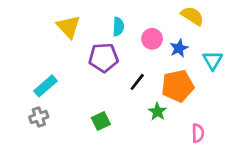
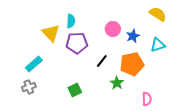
yellow semicircle: (192, 16) -> (158, 14), moved
yellow triangle: (68, 27) -> (51, 33), moved
cyan semicircle: (118, 27) -> (71, 21), moved
cyan triangle: (213, 60) -> (158, 45), turned 42

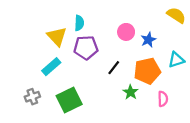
cyan triangle: (158, 45) -> (176, 60), moved
cyan rectangle: (34, 64) -> (51, 67), moved
green square: (75, 90) -> (69, 100), moved, size x1.6
pink semicircle: (147, 99) -> (163, 99), moved

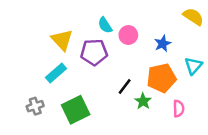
cyan semicircle: (79, 23) -> (105, 25), moved, turned 144
pink circle: (126, 32) -> (128, 35), moved
cyan triangle: (176, 60) -> (193, 66), turned -30
black line: (114, 68) -> (125, 87), moved

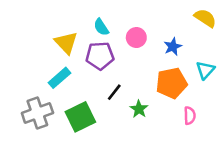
cyan semicircle: (105, 25) -> (101, 27), moved
black line: (125, 87) -> (114, 92), moved
green star: (143, 101) -> (139, 109), moved
gray cross: (35, 106) -> (37, 113), size x1.6

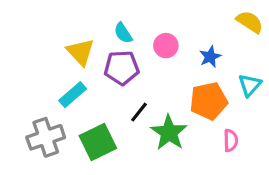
green star: (139, 109) -> (169, 133), size x1.6

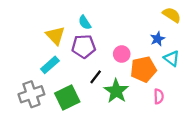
pink circle: (166, 46) -> (122, 54), moved
blue star: (210, 57) -> (158, 39), moved
cyan triangle: (250, 85) -> (172, 58), turned -35

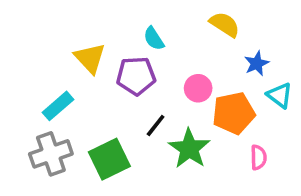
yellow semicircle: (172, 15) -> (225, 24), moved
cyan semicircle: (85, 22) -> (154, 39), moved
cyan rectangle: (50, 65) -> (58, 106), moved

